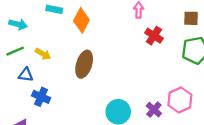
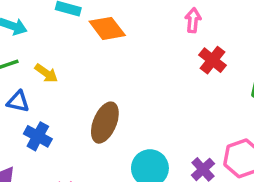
orange diamond: (81, 20) -> (107, 28), turned -70
brown ellipse: (84, 64) -> (105, 123), moved

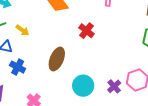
red cross: (212, 60) -> (86, 31), moved

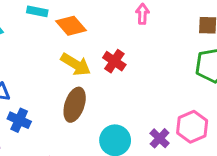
yellow arrow: (22, 30) -> (76, 64), moved, size x1.5

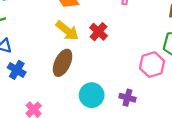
pink hexagon: (192, 127) -> (152, 65), moved
purple cross: (160, 138) -> (127, 98), turned -35

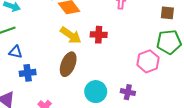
red cross: (99, 32) -> (99, 35), turned -35
blue cross: (17, 70) -> (28, 73), turned -35

